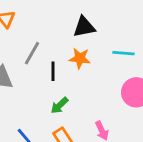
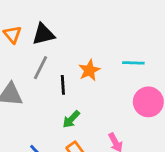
black triangle: (84, 27) -> (43, 34), moved
orange star: (80, 58) -> (89, 70), turned -30

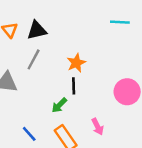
cyan line: (133, 63) -> (120, 22), moved
black line: (63, 85) -> (74, 86), moved

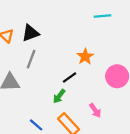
orange star: (76, 63) -> (85, 57), moved
black line: (74, 86) -> (69, 78), turned 64

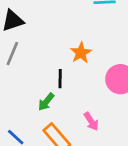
black line: (69, 78) -> (60, 79), turned -56

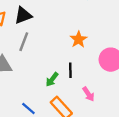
black line: (60, 79) -> (70, 70), moved

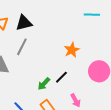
black line: (70, 70) -> (61, 77), turned 40

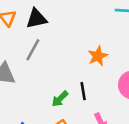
black line: (61, 77) -> (83, 91), turned -56

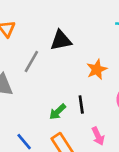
black triangle: (36, 19) -> (61, 40), moved

